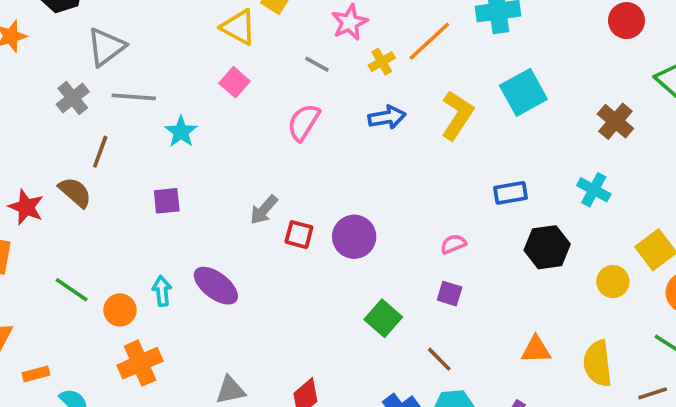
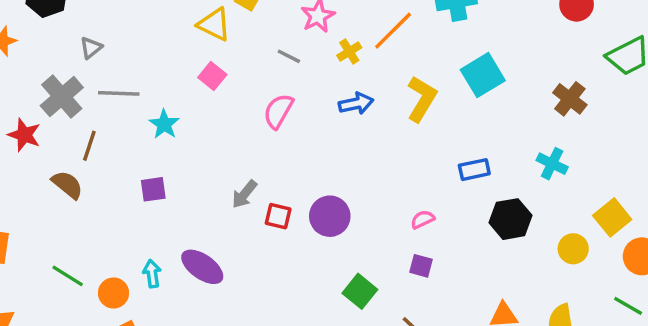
gray triangle: (106, 47) -> (91, 48), size x0.6
gray cross: (73, 98) -> (62, 97), size x1.4
red star: (26, 207) -> (24, 135), moved

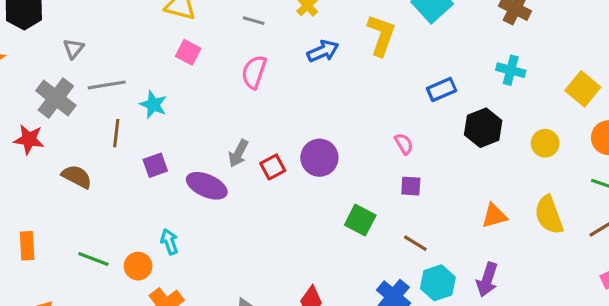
brown line: (89, 146) -> (116, 133), moved
red square: (278, 216) -> (273, 167), turned -30
yellow square: (612, 217) -> (583, 89), moved
pink semicircle: (423, 219) -> (404, 144), turned 95
purple ellipse: (202, 267) -> (207, 186), moved

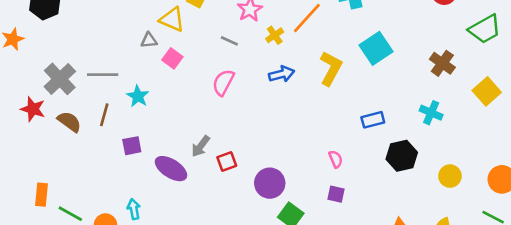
gray triangle: (73, 49) -> (149, 40), moved, turned 36
yellow square: (583, 89) -> (487, 91), moved
purple circle: (319, 158) -> (270, 183), moved
brown semicircle: (77, 177) -> (69, 122), moved
orange rectangle: (27, 246) -> (42, 195), moved

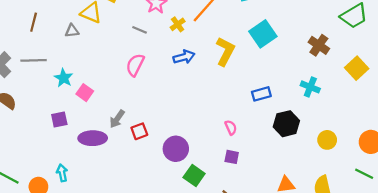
pink square: (172, 58) -> (85, 93), moved
brown line: (104, 115) -> (34, 22), moved
purple ellipse: (171, 169) -> (93, 138), turned -32

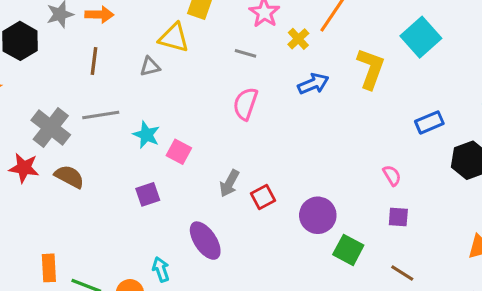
purple ellipse: (93, 138) -> (205, 241), moved, turned 64

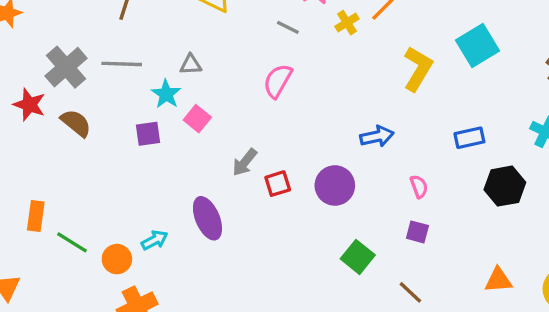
gray triangle: (150, 67) -> (191, 65), moved
blue arrow: (313, 84) -> (377, 136), moved
purple square: (148, 194) -> (148, 134), moved
purple circle: (318, 215) -> (335, 185), moved
cyan arrow: (161, 269) -> (155, 240), turned 70

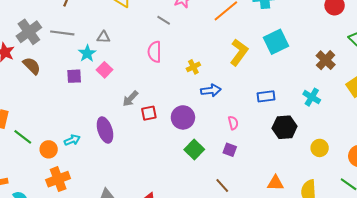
yellow cross: (347, 23) -> (193, 67), moved
pink semicircle: (278, 81) -> (155, 52), turned -35
green square: (358, 257) -> (194, 149), moved

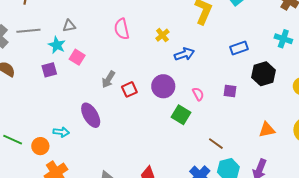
pink semicircle: (233, 123) -> (198, 94), moved
cyan arrow: (72, 140) -> (61, 132), turned 42
purple square: (230, 150) -> (230, 91), moved

